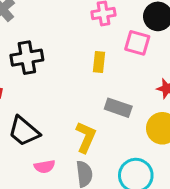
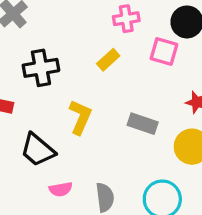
yellow rectangle: (99, 62) -> (108, 60), moved, turned 42
yellow L-shape: (86, 137) -> (80, 117), moved

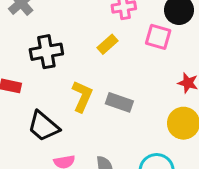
gray rectangle: (143, 124) -> (119, 102), moved

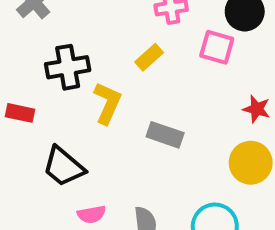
yellow L-shape: (82, 96) -> (107, 103), moved

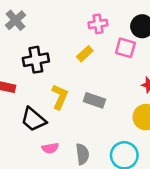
yellow L-shape: (107, 103) -> (60, 97), moved

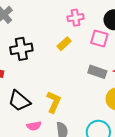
yellow L-shape: (60, 97) -> (54, 102), moved
gray rectangle: (94, 100) -> (97, 72), moved

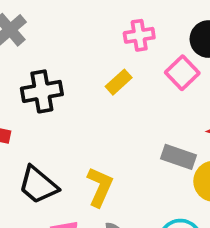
pink square: (99, 38) -> (182, 73), turned 30
gray rectangle: (97, 72) -> (178, 157), moved

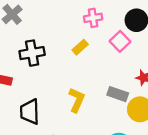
black trapezoid: (38, 185) -> (30, 112), turned 48
yellow L-shape: (100, 187) -> (77, 100), moved

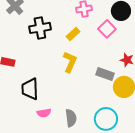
black cross: (32, 53) -> (40, 28), moved
yellow L-shape: (77, 100) -> (70, 62), moved

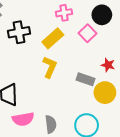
yellow rectangle: (73, 34) -> (53, 38), size x1.5
pink semicircle: (44, 113) -> (23, 119), size x1.5

